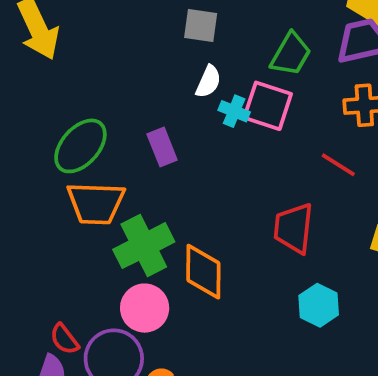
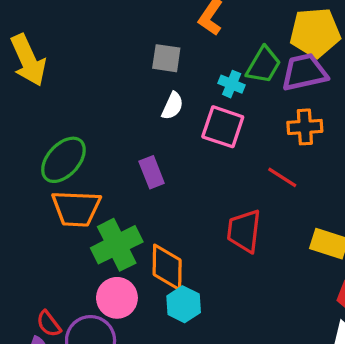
green trapezoid: (291, 54) -> (263, 65), moved
cyan cross: (234, 111) -> (232, 84), moved
purple rectangle: (162, 147) -> (152, 172), moved
cyan hexagon: (319, 305) -> (184, 304), moved

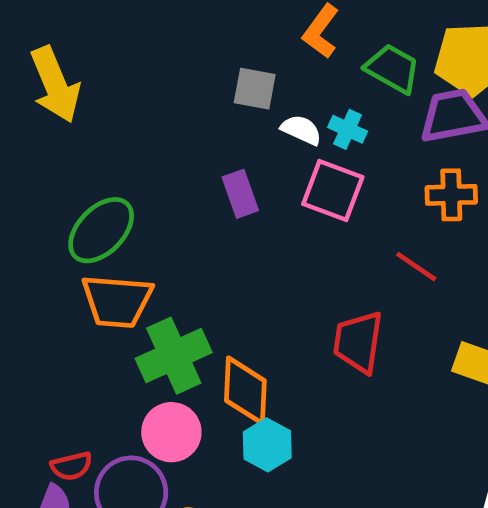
green trapezoid: (263, 65) -> (393, 69), moved, turned -93
white semicircle: (173, 106) -> (301, 130), moved, turned -92
purple rectangle: (152, 172) -> (240, 194), moved
red semicircle: (49, 324) -> (71, 466), turned -68

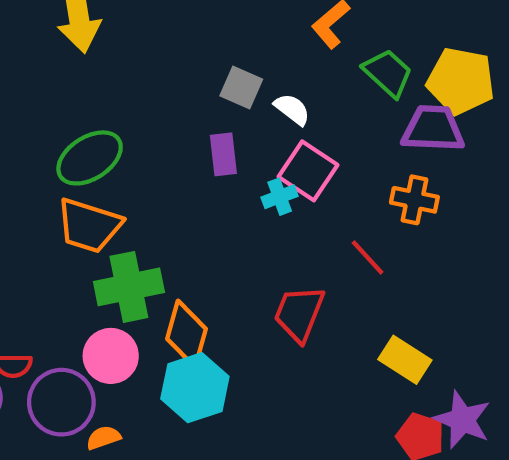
gray square: (255, 89) -> (241, 88), moved
cyan cross: (348, 129) -> (280, 197), moved, turned 32
cyan hexagon: (267, 445) -> (195, 388), size x1.4

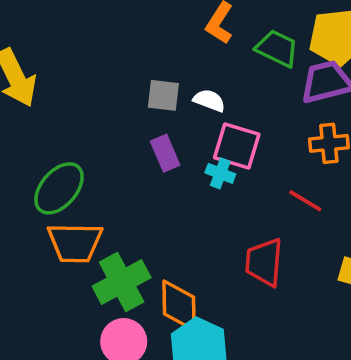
cyan cross: (280, 197) -> (220, 173), turned -32

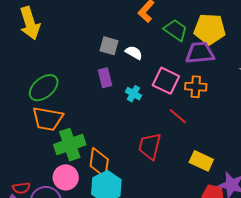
pink square: (237, 146) -> (166, 81), moved

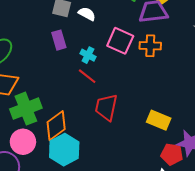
red line: (178, 116) -> (87, 76), moved
orange diamond: (99, 163) -> (56, 126), turned 48

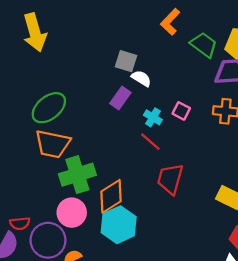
white semicircle: (87, 14) -> (141, 78), moved
purple rectangle: (59, 40) -> (120, 98), turned 48
pink square: (120, 41) -> (181, 111), moved, size x0.6

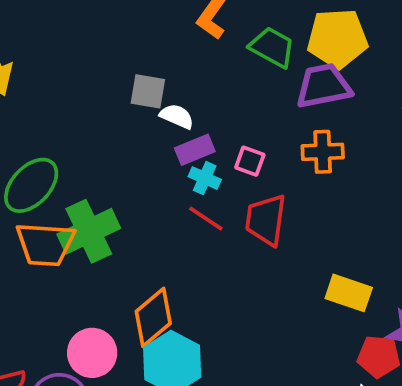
purple rectangle: (120, 98) -> (195, 150), moved, turned 40
green cross: (77, 175) -> (89, 231), moved
red trapezoid: (170, 179) -> (266, 220), moved

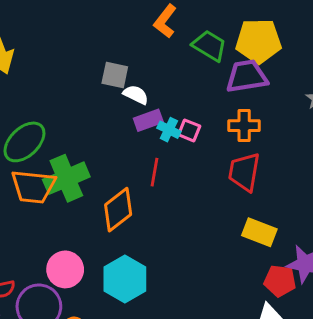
cyan cross: (205, 178) -> (169, 130), moved
red line: (206, 219) -> (154, 172), turned 64
red trapezoid: (266, 220) -> (244, 172), moved
orange diamond: (153, 317) -> (118, 210), moved

